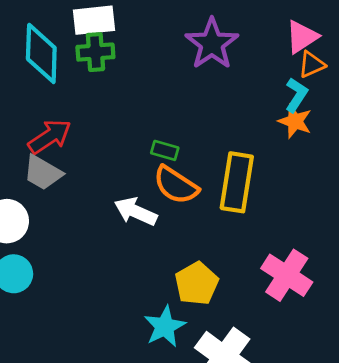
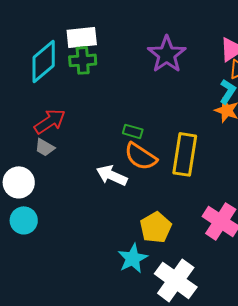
cyan diamond: (41, 53) -> (44, 61), turned 48
gray trapezoid: (43, 173) -> (45, 147), size x0.7

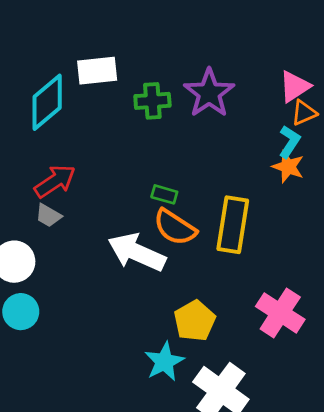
green cross: (83, 60) -> (152, 101), moved
white arrow: (112, 175) -> (137, 252), size x1.4

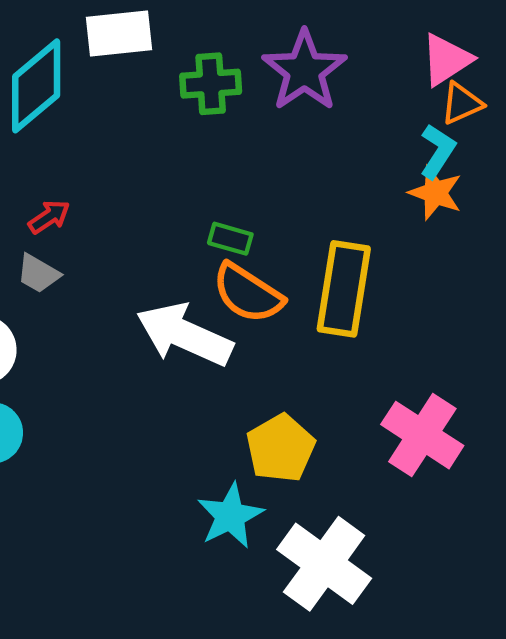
red arrow: (55, 181) -> (49, 217), size x0.6

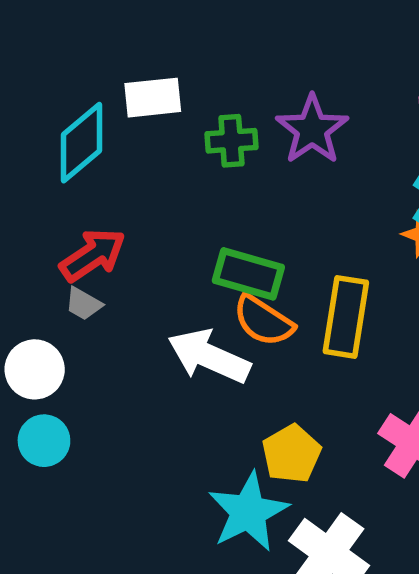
red arrow: (49, 217) -> (93, 255), size x1.8
green rectangle: (230, 239) -> (248, 274), size x1.8
cyan star: (230, 516) -> (248, 512), size x1.4

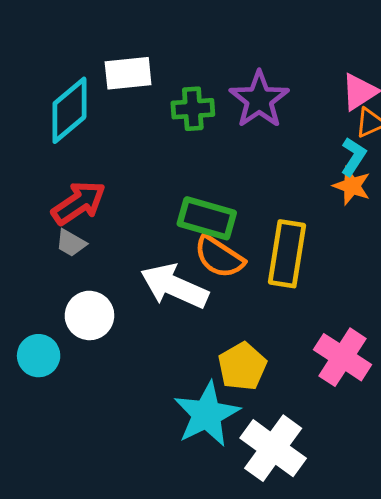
white circle: (35, 369) -> (89, 315), moved

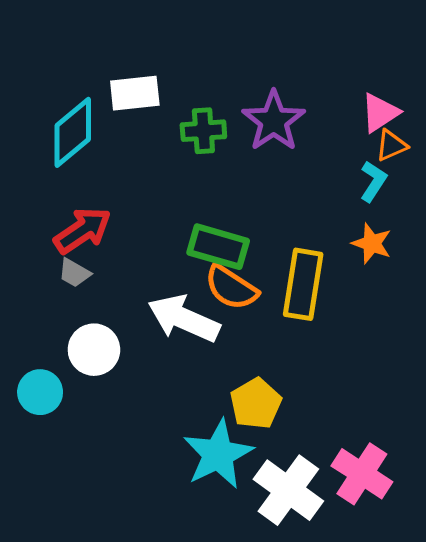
orange star: (352, 186) -> (372, 243), moved
pink cross: (343, 357) -> (362, 474), moved

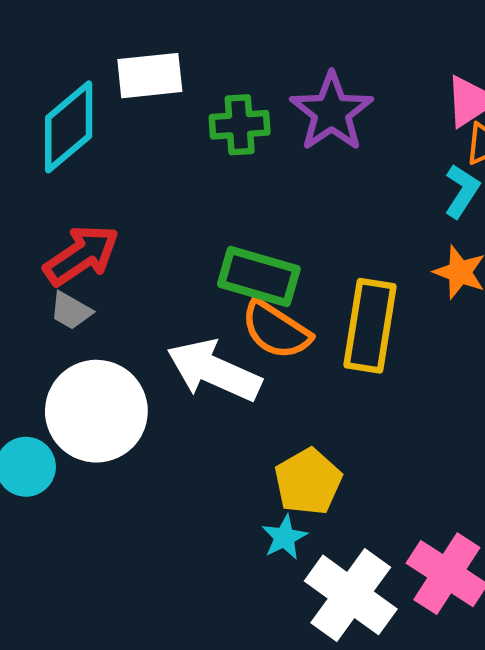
white circle: (94, 350) -> (96, 411), size x1.5
cyan star: (218, 454) -> (284, 537), moved, size x0.5

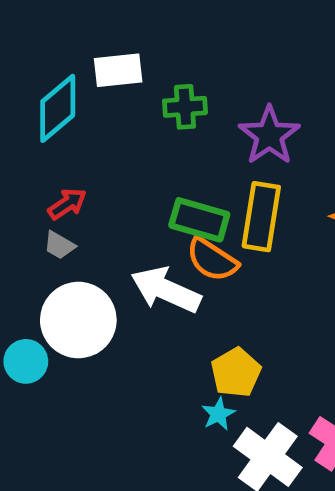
purple star: (332, 112) -> (269, 135), moved
red arrow: (81, 255) -> (67, 204), size x0.7
yellow rectangle: (370, 326) -> (261, 217), moved

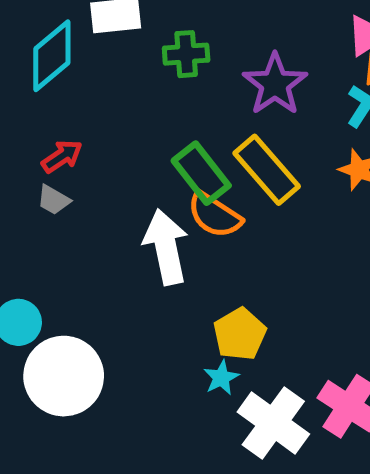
yellow rectangle: (261, 217) -> (267, 170), turned -50
green rectangle: (199, 220) -> (201, 173), turned 36
white arrow: (166, 290) -> (166, 247), turned 54
white circle: (78, 320) -> (64, 376), moved

